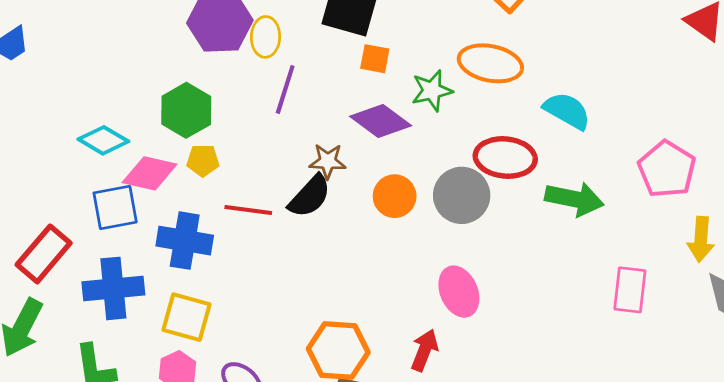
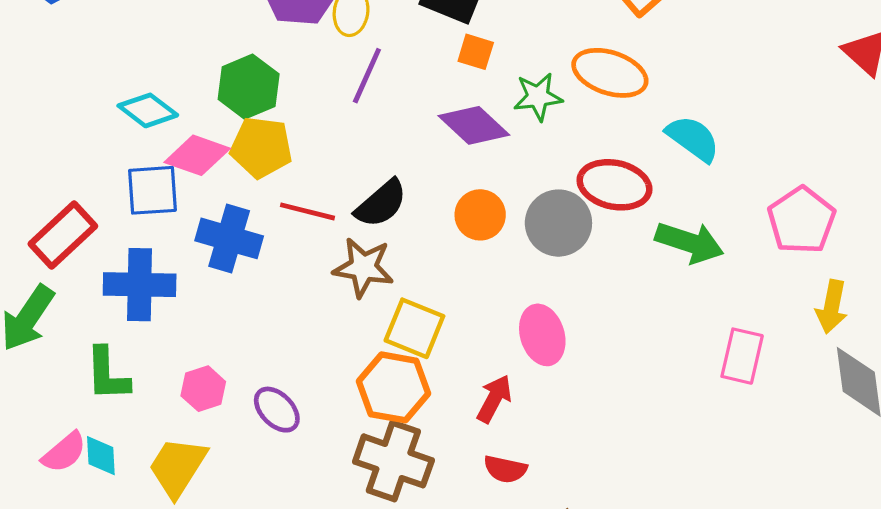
yellow pentagon: (203, 160) -> (261, 147), size x1.6
brown star: (328, 161) -> (363, 267), moved, size x1.4
yellow square: (186, 317) -> (414, 328), moved

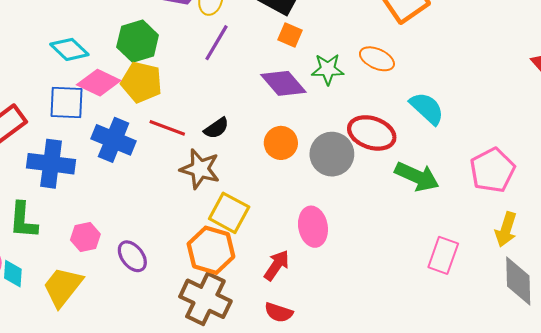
orange ellipse: (610, 73) -> (377, 59), size x0.7
black semicircle: (381, 204) -> (216, 128), size x0.7

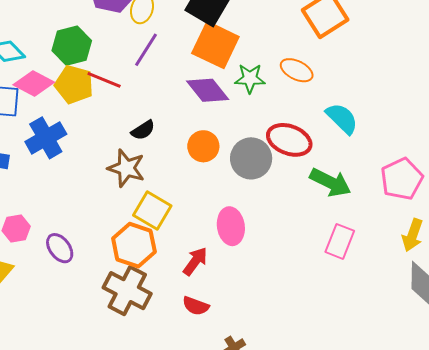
orange square: (290, 35) -> (215, 45), size x2.0
red line: (167, 128) -> (104, 80), moved
blue cross: (114, 140) -> (46, 138), turned 36
pink rectangle: (443, 255) -> (340, 241), moved

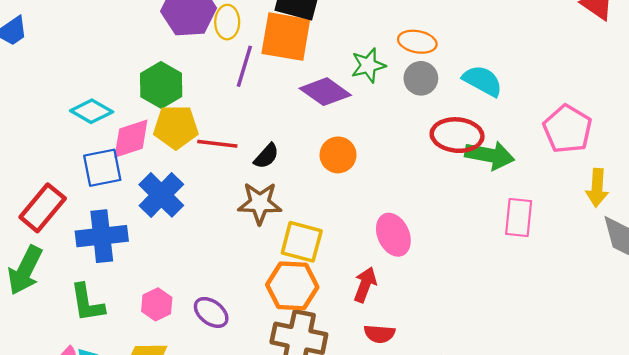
orange square: (215, 45) -> (286, 37), moved
red line: (104, 80) -> (217, 144), moved
pink diamond: (34, 83) -> (131, 139), turned -30
red ellipse: (289, 140) -> (457, 135), moved
gray circle: (251, 158) -> (421, 78), moved, size x0.7

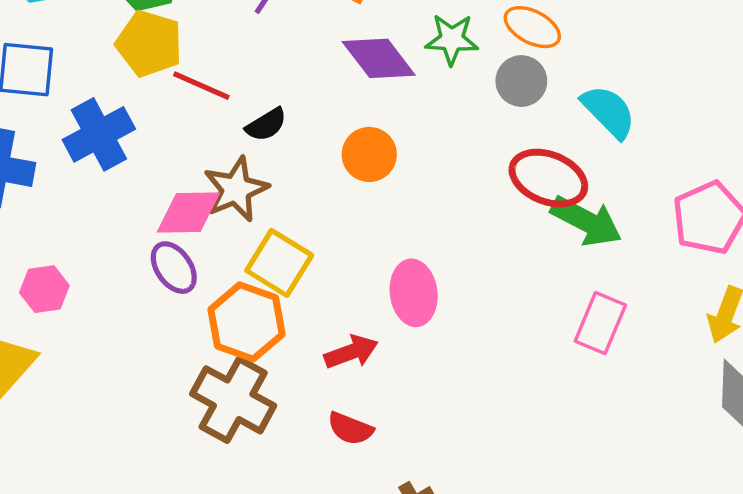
pink diamond: (131, 139) -> (188, 212), moved
brown star: (260, 203) -> (236, 189), turned 30
red arrow: (365, 285) -> (351, 352), turned 32
purple ellipse: (211, 312) -> (174, 268), moved

